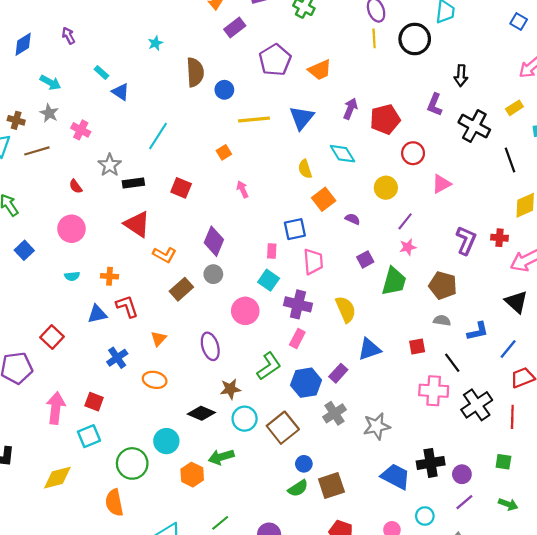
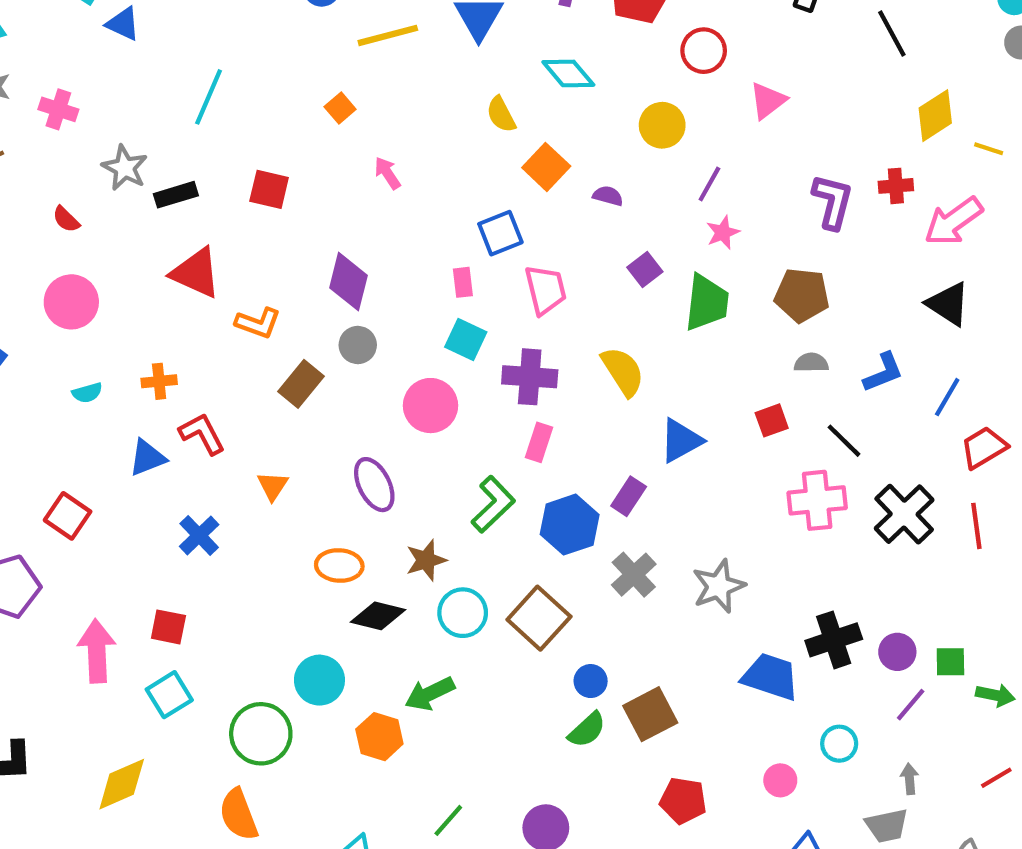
orange ellipse: (155, 380) -> (339, 565), moved
green square: (503, 462) -> (950, 662), moved

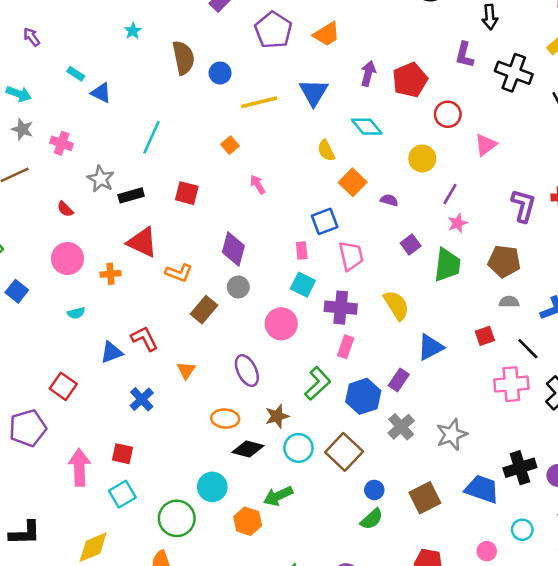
orange cross: (159, 381) -> (110, 274), moved
brown square: (650, 714) -> (425, 498), moved

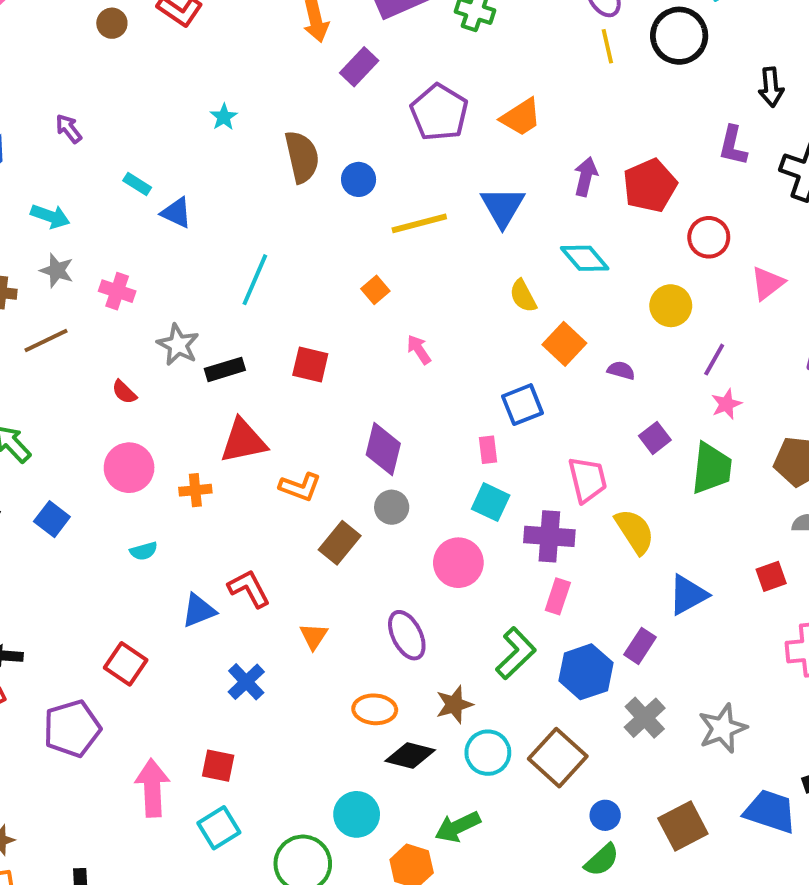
red triangle: (142, 242) -> (243, 441), turned -36
pink trapezoid: (351, 256) -> (587, 480), moved

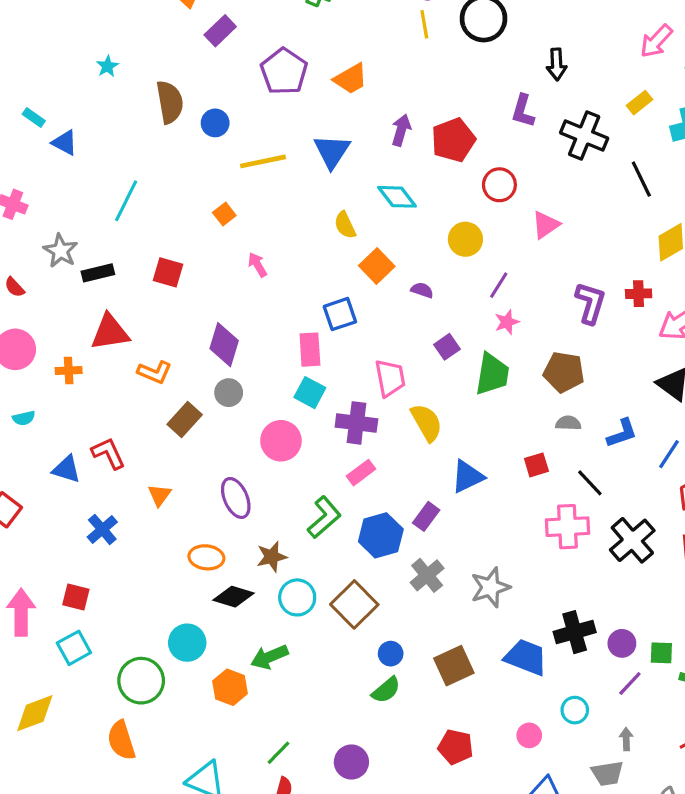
pink rectangle: (488, 450) -> (310, 350), size x1.5
pink rectangle: (558, 596) -> (361, 473), turned 32
blue triangle: (199, 611) -> (66, 469), turned 36

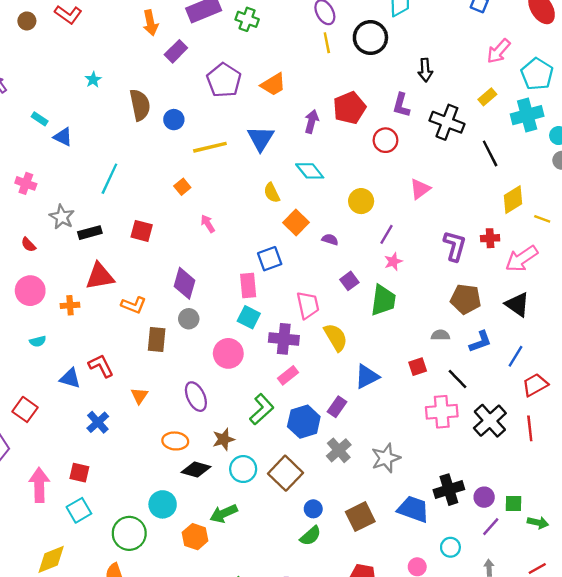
red pentagon: (453, 140) -> (349, 108), moved
red circle: (499, 185) -> (385, 140), moved
brown pentagon: (564, 372) -> (466, 299), moved
brown rectangle: (185, 420) -> (157, 339), turned -35

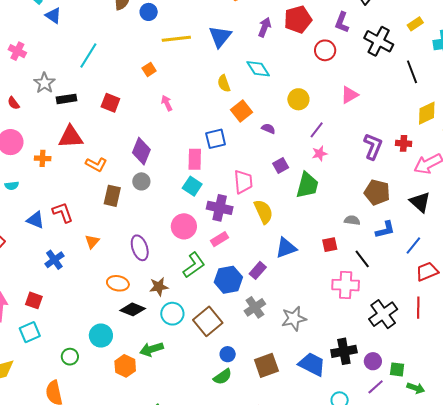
pink circle: (228, 353) -> (184, 226), moved
black cross: (490, 421) -> (383, 314), moved
green circle: (129, 533) -> (70, 357), size x0.6

